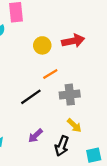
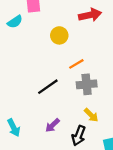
red arrow: (73, 41) -> (90, 15), moved
orange line: (50, 74) -> (76, 64), moved

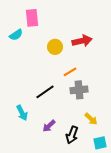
red arrow: (90, 15) -> (82, 41), moved
yellow arrow: (91, 115) -> (91, 119), moved
cyan arrow: (14, 128) -> (22, 113), moved

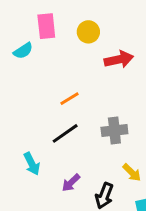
yellow circle: (55, 47) -> (88, 32), moved
orange line: (70, 72) -> (70, 99), moved

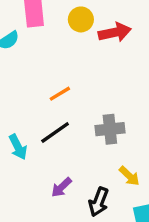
red arrow: (119, 59) -> (115, 32), moved
cyan arrow: (32, 164) -> (18, 147), moved

